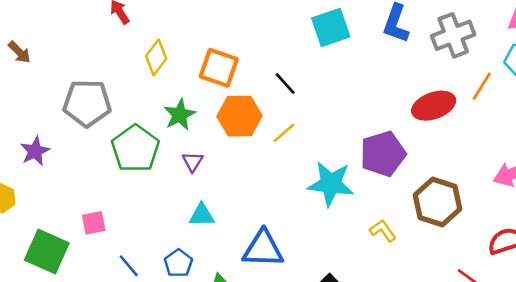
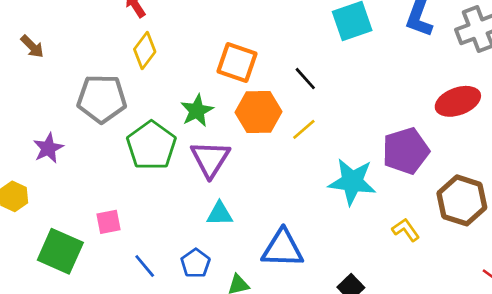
yellow diamond: (156, 57) -> (145, 50), moved
purple triangle: (193, 162) -> (210, 159), size x1.8

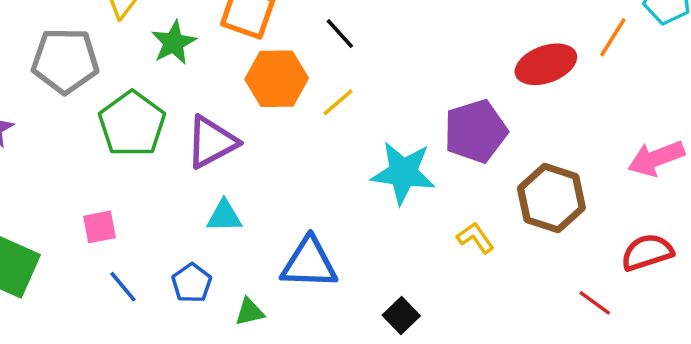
green star: (197, 111) -> (174, 43), moved
purple triangle: (210, 159) -> (212, 142), turned 30
pink square: (109, 222) -> (99, 227), moved

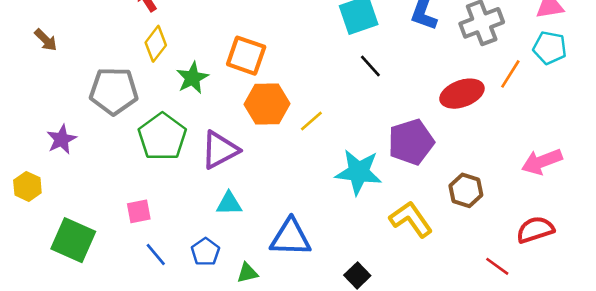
black line: (340, 34) -> (370, 66), moved
brown hexagon: (551, 198) -> (466, 190), size x0.7
yellow L-shape: (475, 238) -> (411, 219), size x1.6

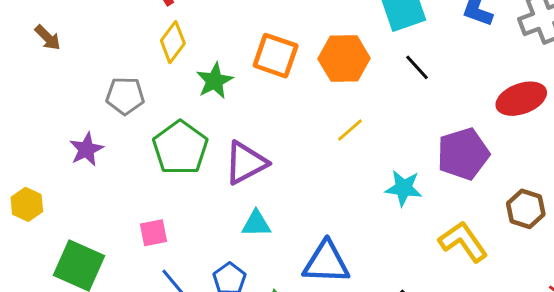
gray pentagon: (114, 91) -> (125, 96), size x0.7
orange hexagon: (267, 104) -> (344, 58), moved
purple star: (62, 139) -> (86, 149), moved
cyan star: (359, 172) -> (404, 188), size x0.7

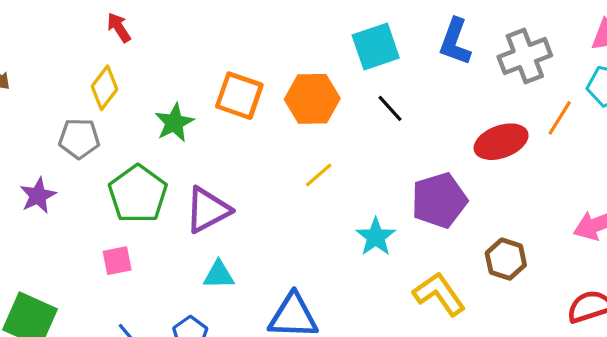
yellow diamond: (173, 42) -> (105, 88), moved
cyan star: (404, 188) -> (376, 237), turned 30
pink square: (153, 233) -> (117, 261), moved

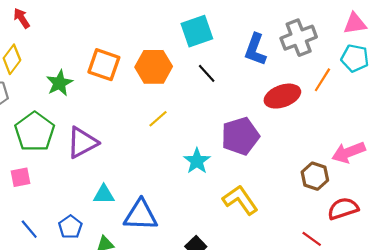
blue L-shape: (455, 42) -> (255, 50), moved
brown hexagon: (506, 259) -> (315, 176), moved
cyan triangle: (219, 275) -> (104, 195), moved

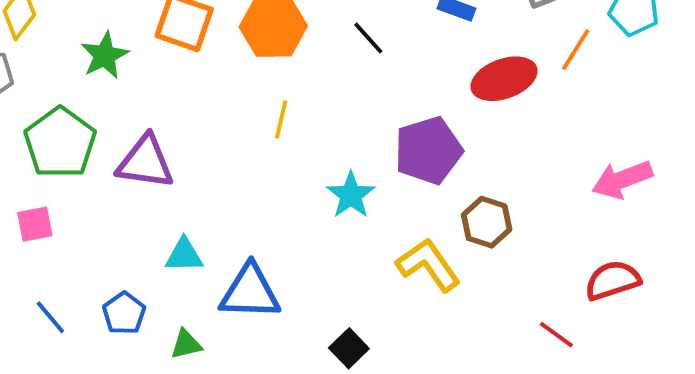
yellow line: (158, 119) -> (281, 119), turned -36
purple triangle: (82, 143) -> (145, 162), turned 36
brown hexagon: (315, 176) -> (487, 222), moved

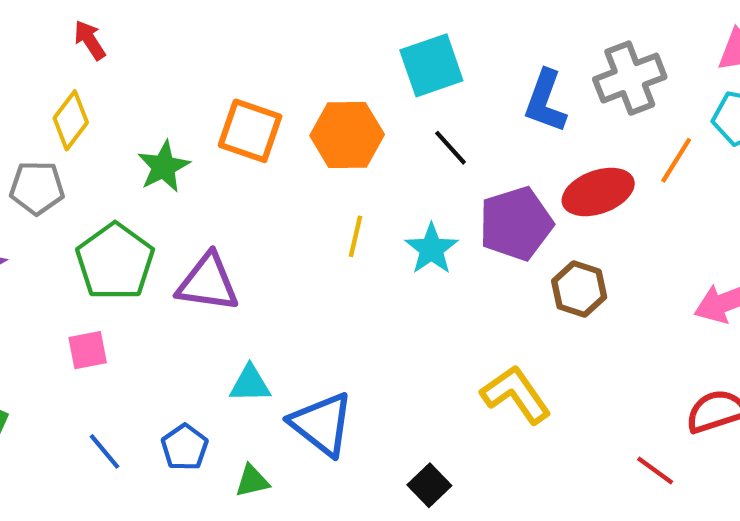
purple pentagon: (428, 150) -> (516, 224), moved
cyan star: (351, 195) -> (431, 249), moved
brown hexagon: (487, 222) -> (579, 289), moved
blue triangle: (250, 292) -> (322, 424), turned 36

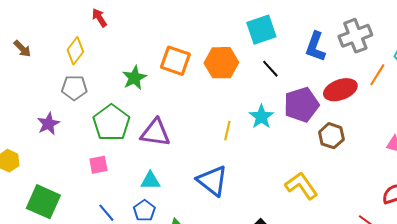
yellow diamond: (71, 120) -> (75, 51), moved
yellow line: (356, 236) -> (227, 131), moved
cyan triangle: (250, 384) -> (150, 181), moved
blue triangle: (322, 424) -> (212, 181), moved

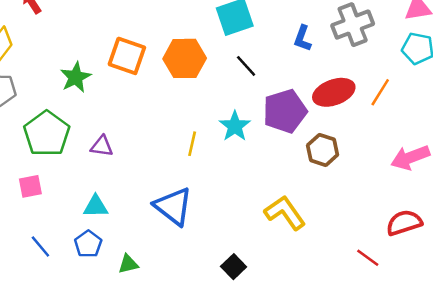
blue L-shape: (315, 47) -> (302, 38), size x0.7
orange line: (377, 75) -> (380, 92), moved
purple triangle: (155, 133) -> (102, 146), size x0.6

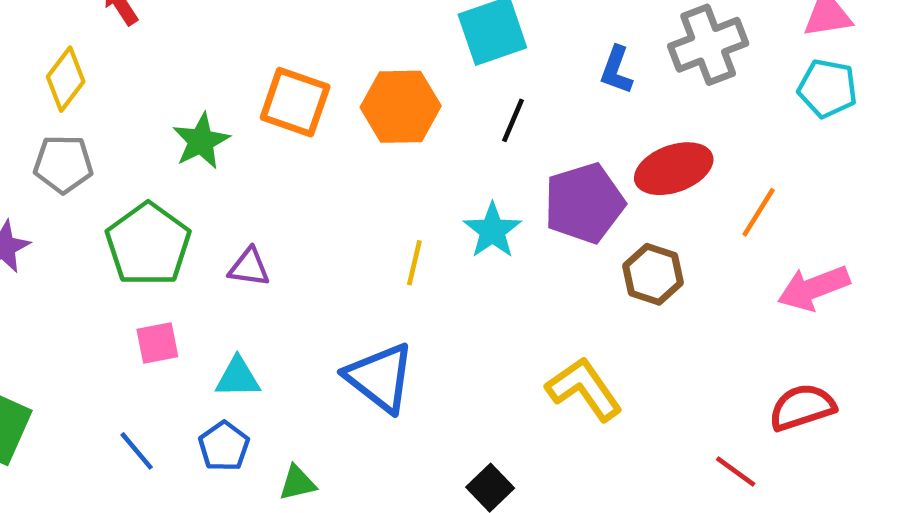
black line: (246, 66) -> (513, 120), turned 65
orange line: (380, 92) -> (759, 212), moved
pink square: (30, 186) -> (157, 343), moved

